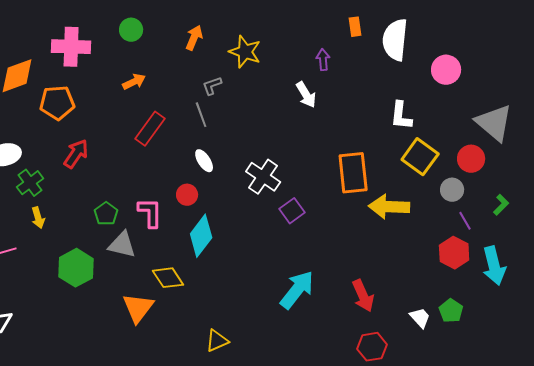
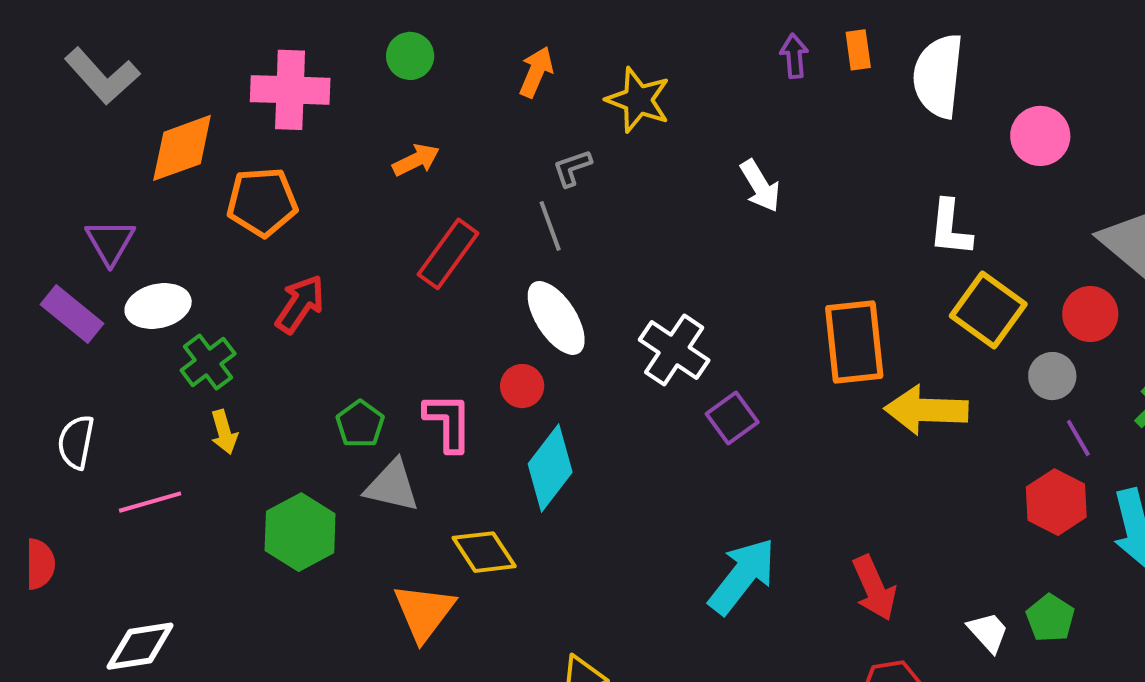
purple arrow: (323, 60) -> (794, 56), moved
white ellipse: (204, 161) -> (556, 318), size x1.6

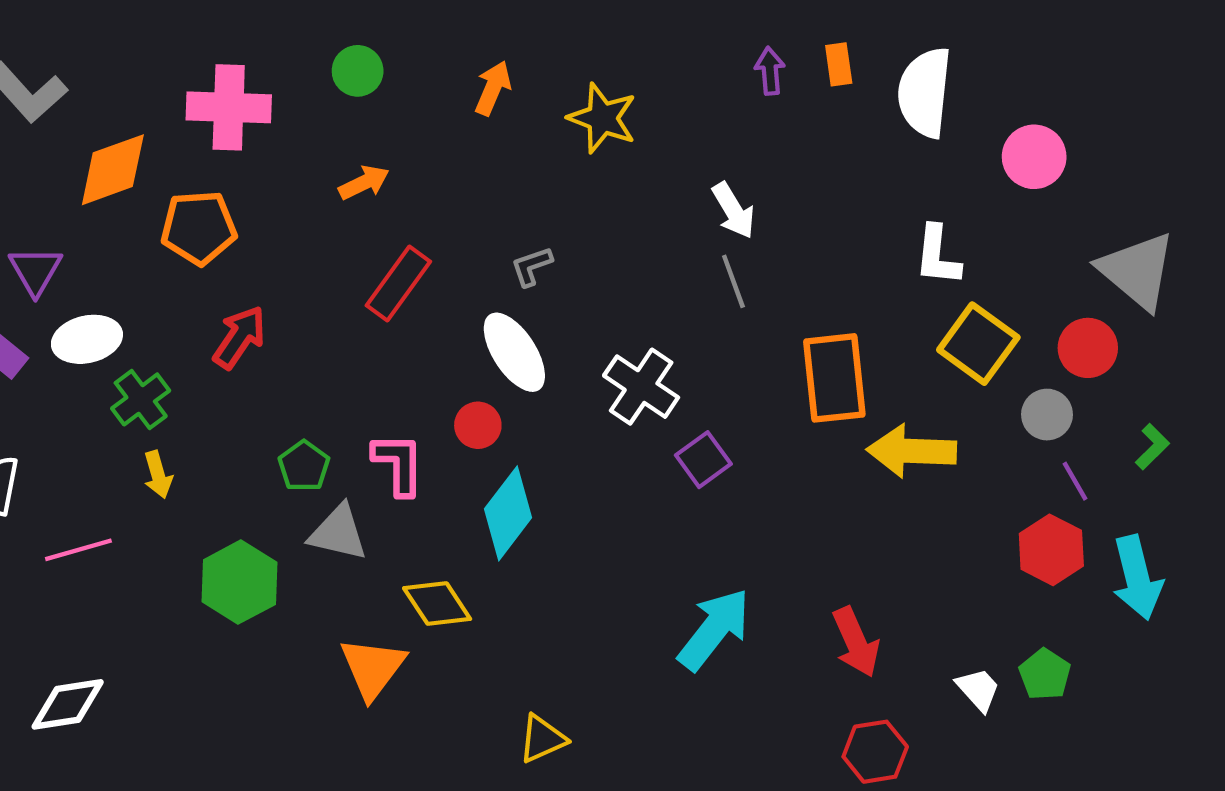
gray L-shape: (572, 168) -> (532, 266), moved
gray line: (550, 226) -> (733, 281), moved

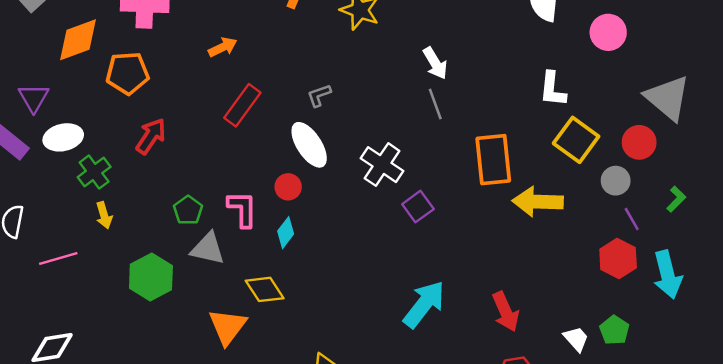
cyan diamond: (508, 513) -> (286, 233), moved, size x0.6

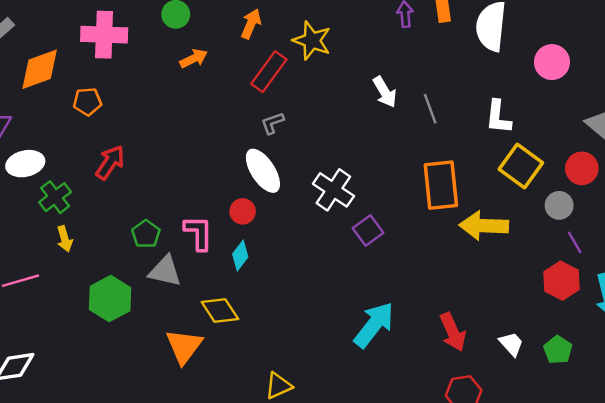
orange arrow: (223, 47) -> (194, 59), moved
orange pentagon: (127, 73) -> (87, 102), size x0.7
gray line: (435, 104) -> (430, 109), moved
red rectangle: (242, 105) -> (269, 72), moved
white trapezoid: (576, 339) -> (511, 344), moved

